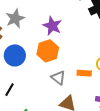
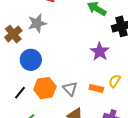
purple star: (52, 26) -> (100, 52), moved
orange hexagon: (48, 51) -> (45, 88), moved

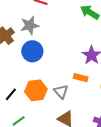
blue circle: (31, 60) -> (32, 51), moved
orange rectangle: (96, 88) -> (81, 78), moved

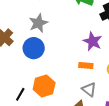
gray star: (30, 25) -> (38, 23), moved
gray triangle: (61, 92) -> (89, 89), moved

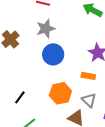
blue circle: (34, 48) -> (53, 54), moved
orange hexagon: (44, 86) -> (60, 93), moved

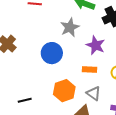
gray star: (46, 29) -> (70, 27), moved
black line: (20, 97) -> (25, 100), turned 48

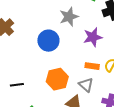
purple star: (96, 45) -> (93, 37), turned 30
orange rectangle: (89, 70) -> (92, 66), moved

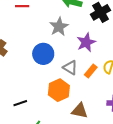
orange rectangle: (92, 66) -> (91, 71), turned -48
gray triangle: (86, 85) -> (70, 68), moved

